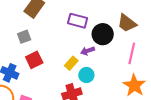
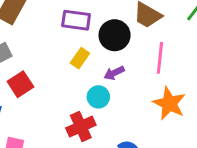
purple arrow: (88, 51) -> (114, 73), moved
yellow rectangle: (71, 63) -> (80, 58), moved

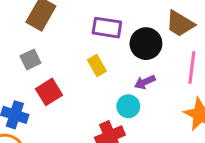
yellow rectangle: (80, 58) -> (97, 65), moved, turned -66

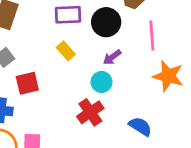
red square: (49, 92) -> (27, 83), turned 30

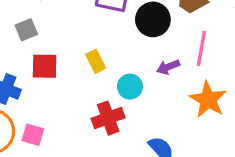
yellow rectangle: (66, 51) -> (96, 61), moved
purple arrow: (112, 57) -> (168, 67), moved

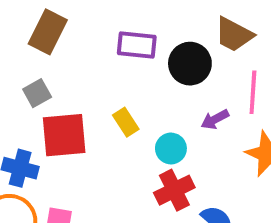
red square: (45, 66) -> (64, 135), size x1.4
red cross: (108, 118) -> (174, 190), moved

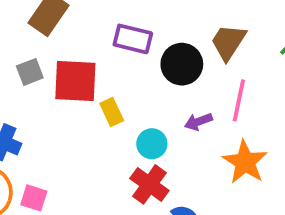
brown trapezoid: (234, 34) -> (228, 42), turned 87
red square: (64, 135) -> (75, 81), moved
red cross: (174, 190) -> (149, 184), turned -36

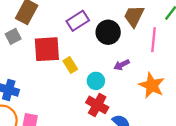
purple rectangle: (133, 39) -> (78, 21), turned -40
gray square: (30, 72) -> (13, 36), moved
pink line: (239, 100) -> (154, 40), moved

